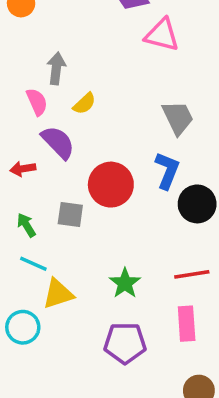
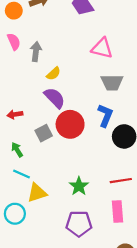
pink triangle: (162, 35) -> (102, 48), moved
pink semicircle: (37, 102) -> (14, 42), moved
gray trapezoid: (178, 118) -> (112, 82), turned 115
purple semicircle: (58, 142) -> (55, 98), moved
gray square: (70, 215) -> (44, 133), moved, turned -35

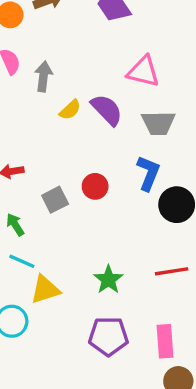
purple semicircle: (55, 98) -> (107, 110), moved
red circle: (70, 124) -> (95, 186), size x0.6
pink rectangle: (118, 212) -> (165, 341), moved

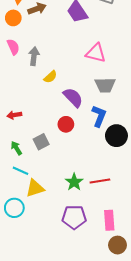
purple semicircle: (107, 110) -> (73, 97), moved
gray square: (55, 200) -> (41, 142), moved
red line: (172, 271) -> (100, 181), moved

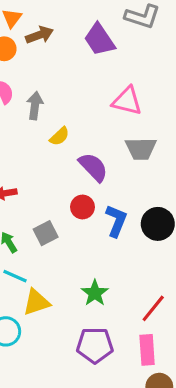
blue L-shape: (99, 116) -> (116, 221), moved
red line: (100, 181) -> (153, 308), moved, turned -42

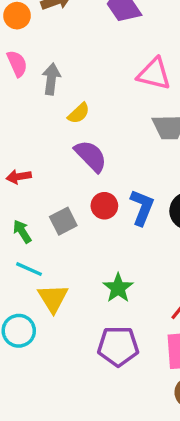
purple semicircle: (93, 167) -> (91, 156), moved
red circle: (83, 207) -> (104, 206), moved
yellow triangle: (36, 302) -> (53, 298), turned -44

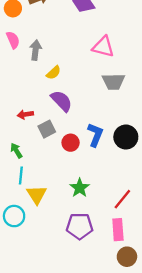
red arrow: (19, 177) -> (25, 114), moved
red circle: (104, 206) -> (71, 143), moved
gray square: (63, 221) -> (47, 129), moved
cyan line: (29, 269) -> (21, 175), turned 72

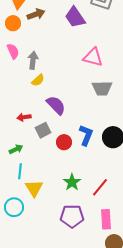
yellow semicircle: (54, 73) -> (38, 80), moved
green arrow: (16, 151) -> (16, 149), turned 96
red line: (122, 199) -> (100, 187), moved

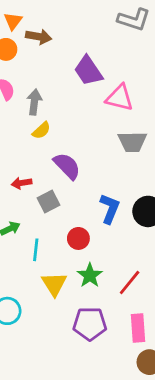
brown arrow: (36, 14) -> (39, 37), turned 30
purple trapezoid: (75, 17) -> (88, 71), moved
red circle: (64, 142) -> (78, 238), moved
cyan line: (20, 171) -> (36, 250), moved
yellow triangle: (34, 188) -> (54, 284), moved

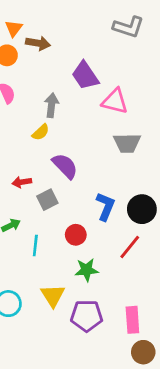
gray arrow: (34, 102) -> (51, 105), moved
green star: (90, 275) -> (87, 270), turned 30
red line: (130, 283) -> (130, 247), moved
yellow triangle: (54, 284) -> (53, 295), moved

